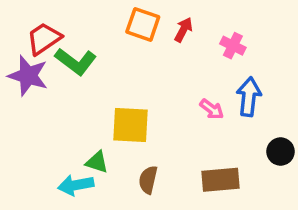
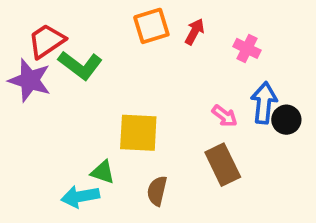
orange square: (143, 24) -> (151, 26), turned -36
black circle: (281, 152) -> (286, 120), moved
brown rectangle: (221, 180) -> (223, 165), moved, turned 69

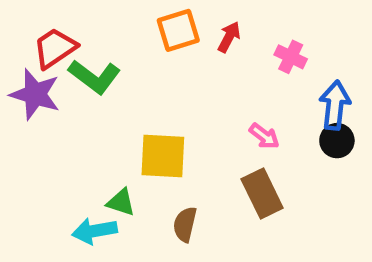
blue arrow: (264, 103) -> (335, 105), moved

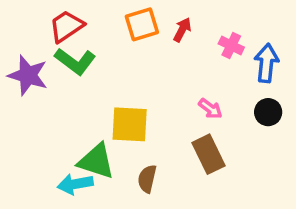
red trapezoid: (55, 48) -> (66, 26), moved
blue arrow: (335, 105) -> (266, 63), moved
green triangle: (121, 202) -> (96, 161), size x1.6

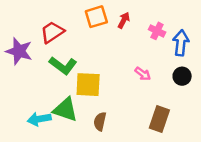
red trapezoid: (66, 26) -> (52, 32), moved
green L-shape: (75, 61) -> (63, 65), moved
brown rectangle: (208, 154) -> (159, 119), moved, turned 45
cyan arrow: (75, 184) -> (39, 119), moved

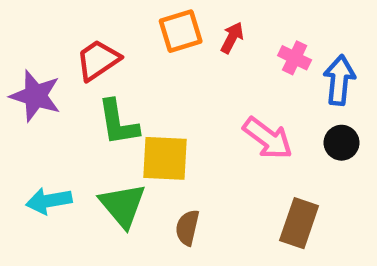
green L-shape: (63, 65) -> (118, 123), turned 44
pink arrow: (143, 74) -> (268, 138), size x1.6
green triangle: (65, 110) -> (123, 205), turned 32
cyan arrow: (39, 119) -> (49, 201), moved

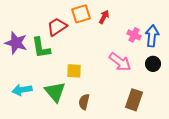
pink cross: (295, 58) -> (134, 35), moved
red trapezoid: (98, 60) -> (57, 27), moved
green L-shape: (118, 123) -> (41, 48), moved
yellow square: (165, 158) -> (74, 71), size x0.7

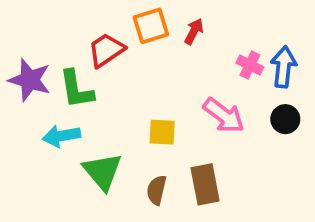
yellow square: (74, 71) -> (162, 132), moved
cyan arrow: (22, 90) -> (61, 136), moved
brown rectangle: (134, 100) -> (205, 184), moved, turned -30

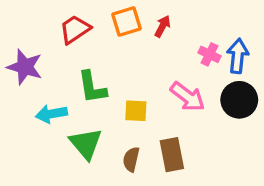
red trapezoid: (106, 50) -> (75, 29), moved
green L-shape: (76, 89) -> (92, 87), moved
black circle: (285, 119) -> (239, 100), size x1.5

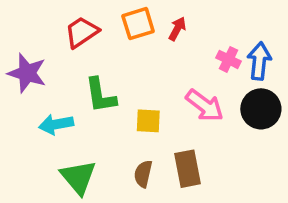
green triangle: (86, 144) -> (78, 177), moved

